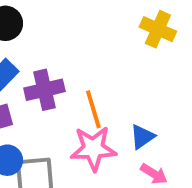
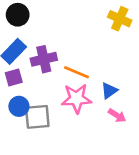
orange line: (93, 109) -> (77, 72), turned -50

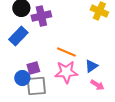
purple cross: (44, 59) -> (41, 16), moved
purple square: (14, 78) -> (33, 68), moved

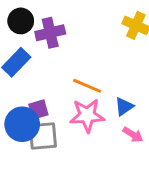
blue circle: (22, 78) -> (22, 124), size x1.5

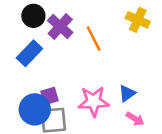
purple cross: (50, 33) -> (60, 27), turned -35
orange line: (87, 86) -> (94, 39), moved, turned 40

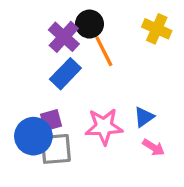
black circle: (33, 16) -> (89, 24), moved
blue rectangle: (29, 53) -> (65, 74), moved

